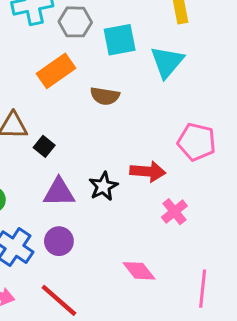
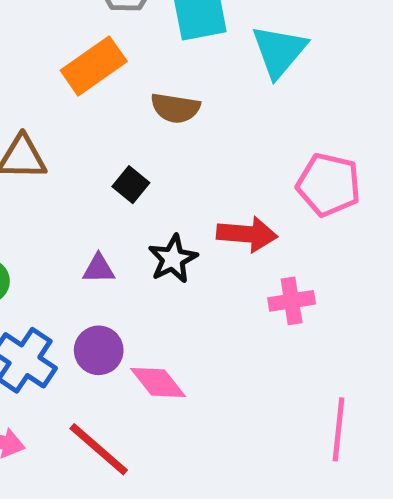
black square: (44, 146) -> (131, 185), moved
purple triangle: (59, 192) -> (99, 269), size x0.6
pink cross: (174, 212) -> (292, 301), turned 30
pink diamond: (139, 271) -> (158, 382), moved

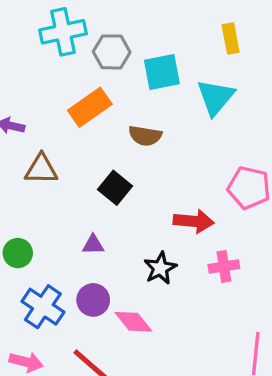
black square: (131, 185) -> (115, 188), size x1.4
black star: (173, 259) -> (160, 268), moved

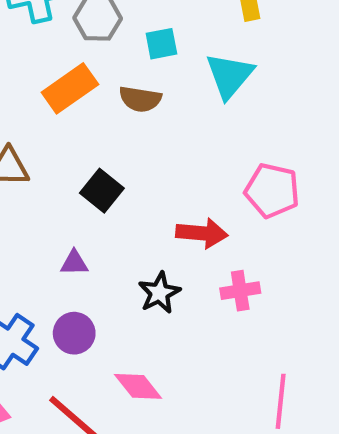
cyan square: (162, 72) -> (161, 44), size x0.7
brown semicircle: (145, 136) -> (140, 99), moved
pink diamond: (133, 322) -> (138, 386), moved

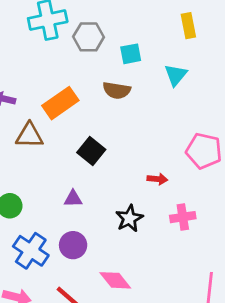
cyan triangle: (230, 76) -> (176, 75), size x0.7
orange rectangle: (70, 88) -> (60, 103), moved
red arrow: (202, 233) -> (157, 179), size x0.6

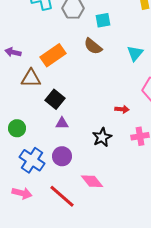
cyan triangle: (176, 75) -> (135, 53), moved
brown semicircle: (117, 90) -> (93, 46), turned 30
black square: (91, 151) -> (55, 99), moved

